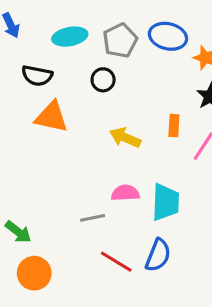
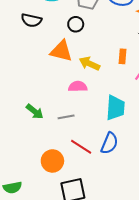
orange triangle: (51, 117) -> (61, 51), moved
pink semicircle: (125, 193) -> (78, 86), moved
green arrow: (18, 232) -> (35, 112), moved
orange circle: (34, 273) -> (52, 161), moved

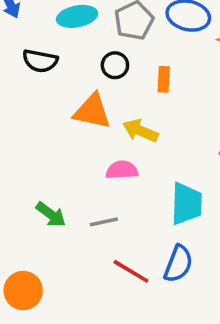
orange rectangle: (123, 56) -> (164, 79), moved
orange circle: (52, 161) -> (23, 291), moved

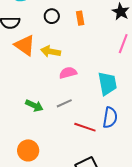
orange triangle: (92, 111) -> (25, 45), moved, turned 35
yellow arrow: (140, 131) -> (51, 51), moved

